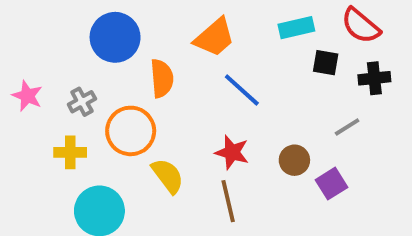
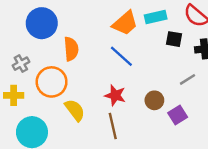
orange trapezoid: (214, 37) -> (125, 23), moved

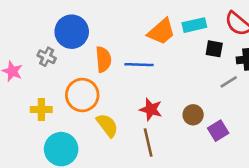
blue line: (121, 56) -> (139, 65), moved, turned -40
gray cross: (21, 64) -> (47, 57), moved, turned -35
gray line: (187, 79) -> (229, 82), moved

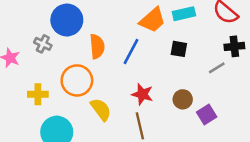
black square: (214, 49) -> (179, 49), moved
blue line: (139, 65) -> (131, 51), turned -64

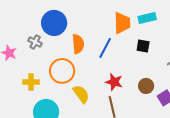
orange trapezoid: (152, 20) -> (122, 23), turned -50

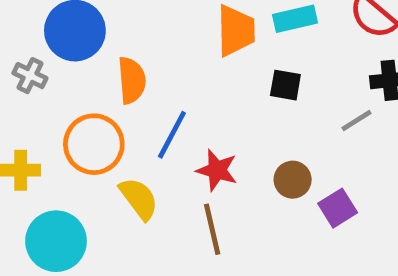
blue line: (105, 48) -> (172, 135), moved

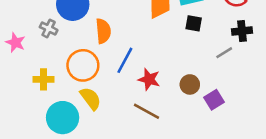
black square: (285, 85) -> (194, 23), moved
yellow semicircle: (139, 199) -> (91, 98), moved
brown line: (212, 229) -> (147, 111), turned -48

